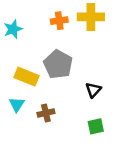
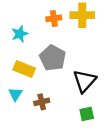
cyan star: (13, 29) -> (20, 34), moved
black triangle: (93, 90) -> (85, 81), size x1.6

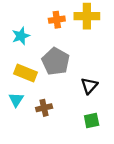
black triangle: (85, 81) -> (89, 86), size x0.7

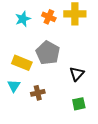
orange cross: (57, 20) -> (49, 17), turned 32
cyan star: (21, 36) -> (23, 19), moved

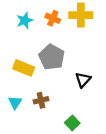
cyan triangle: (14, 86) -> (15, 102), moved
green square: (79, 104) -> (72, 123), moved, turned -32

